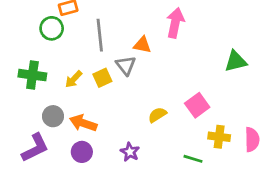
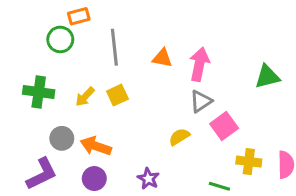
pink arrow: (175, 23) -> (199, 64), moved
gray triangle: (126, 65) -> (201, 101), moved, turned 35

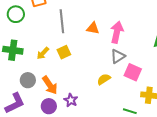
green circle: (60, 39) -> (16, 14), moved
pink square: (224, 126) -> (133, 72), turned -30
orange arrow: (96, 146) -> (50, 85), turned -144
purple star: (148, 179) -> (71, 100), moved

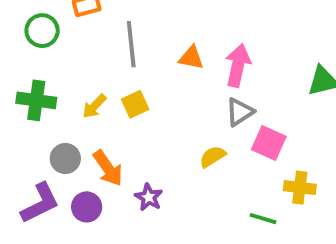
purple circle: (49, 106) -> (87, 207), moved

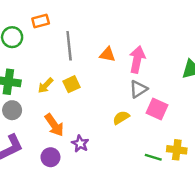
gray circle: (65, 158) -> (12, 110), moved
yellow cross: (300, 188) -> (177, 150), moved
purple circle: (87, 207) -> (50, 157), moved

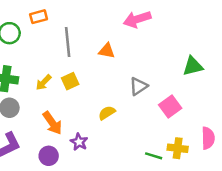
pink arrow: (137, 59) -> (137, 19), moved, turned -120
pink square: (157, 109) -> (170, 106), moved, turned 30
yellow semicircle: (121, 118) -> (107, 113), moved

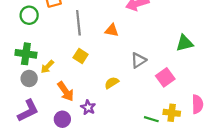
yellow square: (70, 81) -> (81, 56), turned -32
yellow arrow: (44, 82) -> (47, 67), moved

